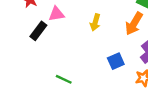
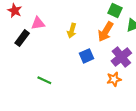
blue square: (116, 61) -> (87, 56), moved

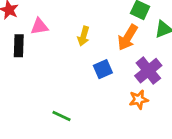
black rectangle: (22, 38) -> (19, 46), turned -35
green line: (44, 80) -> (61, 116), moved

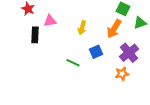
green line: (61, 116) -> (73, 63), moved

